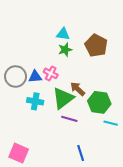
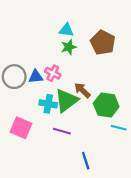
cyan cross: (35, 101) -> (48, 104), moved
purple line: (69, 119) -> (62, 131), moved
pink square: (19, 153) -> (21, 128), moved

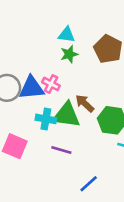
blue triangle: (36, 77) -> (32, 88), size x1.5
green triangle: (66, 100) -> (67, 115), turned 45
blue line: (86, 161) -> (89, 184), turned 66

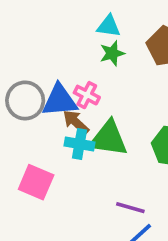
brown arrow: (85, 103) -> (76, 122), moved
purple line: (61, 150) -> (130, 208), moved

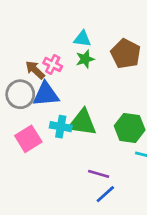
pink cross: (87, 95) -> (53, 64), moved
brown arrow: (76, 122) -> (35, 70), moved
pink square: (36, 182) -> (28, 139), moved, turned 35

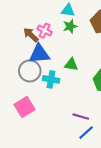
gray circle: (20, 94) -> (30, 71), moved
green triangle: (82, 123) -> (71, 65), moved, size x0.6
pink square: (28, 139) -> (24, 107), moved

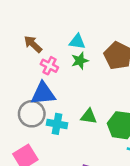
brown arrow: (31, 35) -> (33, 44), moved
green triangle: (71, 65) -> (89, 116), moved

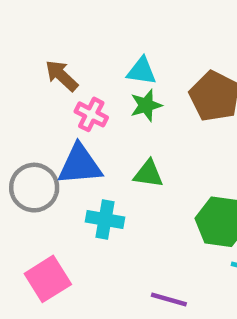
gray circle: (32, 114) -> (34, 188), moved
green triangle: (89, 116) -> (148, 174), moved

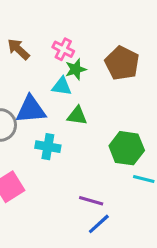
cyan triangle: (142, 71) -> (62, 86), moved
pink cross: (91, 114) -> (63, 49), moved

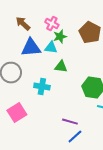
blue triangle: (31, 110) -> (31, 48), moved

